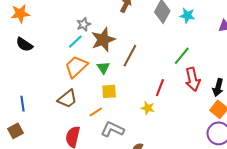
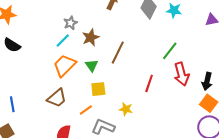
brown star: (103, 40) -> (91, 37), size x0.7
yellow star: (148, 108) -> (126, 109), moved

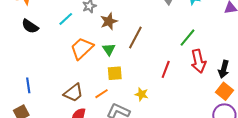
cyan line: (63, 40) -> (66, 19), moved
brown trapezoid: (57, 98) -> (73, 93), moved

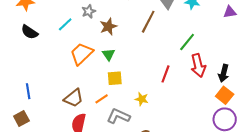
brown line: (135, 37) -> (148, 22), moved

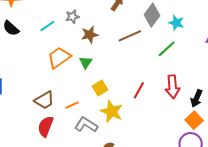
brown line: (148, 22) -> (130, 36), turned 30
green line: (187, 42) -> (167, 49), moved
yellow square: (115, 78) -> (100, 88), moved, turned -35
yellow star: (142, 99) -> (112, 111), size x1.6

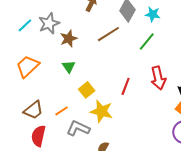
gray star: (72, 17) -> (49, 23), size x1.5
cyan line: (47, 26) -> (25, 25), moved
orange trapezoid: (59, 57) -> (28, 66), moved

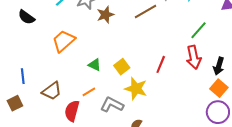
green line: (147, 41) -> (199, 30), moved
green triangle: (69, 67) -> (95, 65), moved, turned -32
brown trapezoid: (33, 110) -> (52, 91), moved
orange line: (61, 111) -> (89, 92), moved

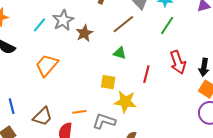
green line: (199, 30) -> (167, 25), moved
green triangle: (95, 65) -> (120, 53), moved
yellow square: (122, 67) -> (108, 82), turned -35
orange line: (89, 92) -> (79, 112), turned 32

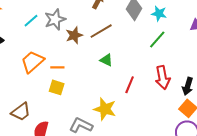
brown line: (123, 24) -> (101, 31), moved
yellow square: (108, 82) -> (57, 87), moved
orange line: (79, 112) -> (57, 67), moved

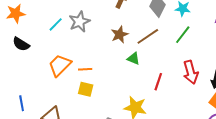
brown line: (101, 31) -> (148, 36), moved
brown star: (74, 35) -> (120, 35), moved

